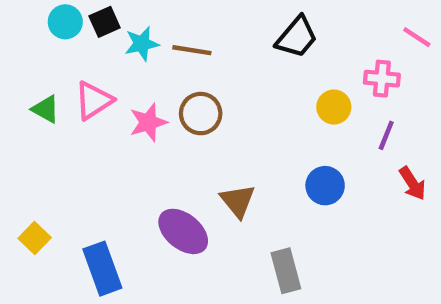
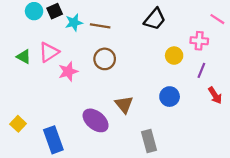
pink star: (148, 122) -> (68, 71), moved

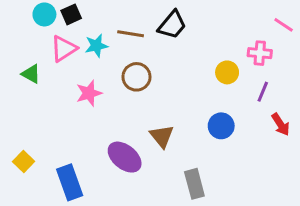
black trapezoid: (155, 19) -> (172, 25), moved
cyan star: (74, 23) -> (96, 46), moved
pink triangle: (49, 52) -> (64, 49), moved

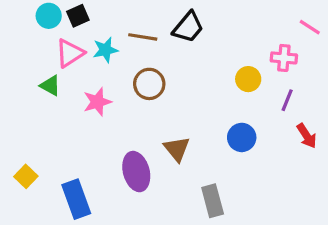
green triangle: (31, 74) -> (50, 86), moved
purple ellipse: (125, 157) -> (136, 172), turned 36

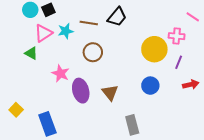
yellow circle: (248, 79) -> (154, 49), size x1.6
pink star: (97, 102) -> (61, 73), moved, turned -30
red arrow: (307, 136) -> (191, 85), turned -70
purple ellipse: (136, 172) -> (81, 91), moved

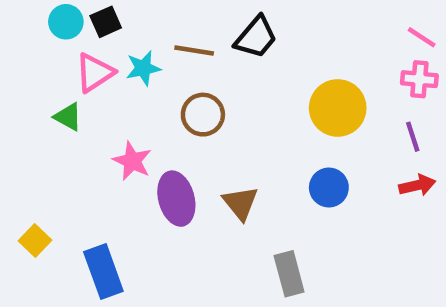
pink cross: (177, 36) -> (419, 79), moved
purple line: (179, 62) -> (413, 137), moved, turned -40

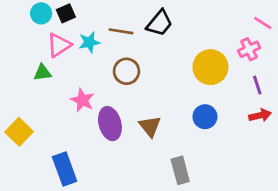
pink cross: (419, 79) -> (249, 49), moved, turned -30
green triangle: (68, 117) -> (42, 73), turned -36
yellow square: (35, 241) -> (19, 132), moved, size x1.4

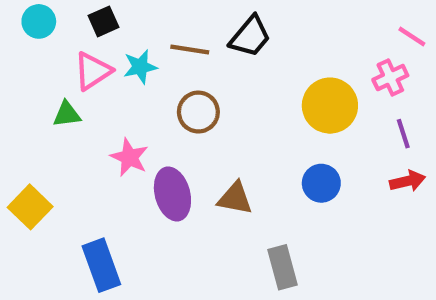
cyan circle: (41, 13) -> (39, 21), moved
brown triangle: (150, 126) -> (235, 198), turned -40

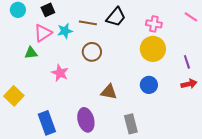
pink cross: (390, 78) -> (154, 24), moved, turned 35
purple ellipse: (172, 194) -> (86, 120), moved

